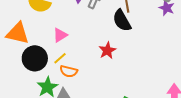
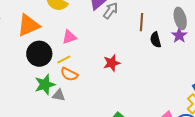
black semicircle: (122, 20) -> (156, 40), moved, size x0.7
orange triangle: (18, 33) -> (28, 25), turned -50

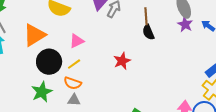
black semicircle: (156, 40) -> (148, 32), moved
orange semicircle: (69, 74) -> (73, 83), moved
green star: (45, 85) -> (42, 92), moved

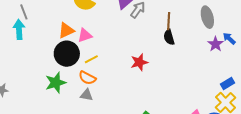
purple star: (185, 24) -> (216, 44), moved
orange triangle: (34, 35) -> (66, 30), moved, size x0.7
pink triangle: (77, 41) -> (85, 35), moved

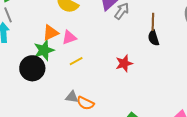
black circle: (67, 54) -> (32, 68), moved
orange semicircle: (87, 78) -> (85, 103), moved
green star: (56, 83) -> (44, 50), moved

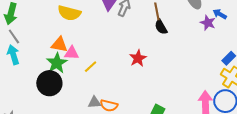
orange triangle: (51, 33) -> (59, 45), turned 48
pink triangle: (69, 37) -> (72, 53), moved, turned 35

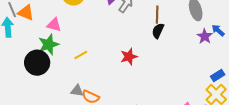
black semicircle: (161, 27) -> (158, 31), turned 42
orange triangle: (59, 45) -> (26, 13), moved
pink triangle: (72, 53) -> (54, 25), moved

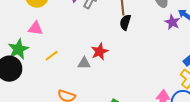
pink triangle: (54, 25) -> (35, 28), moved
gray triangle: (77, 91) -> (84, 63), moved

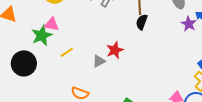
green star: (18, 49) -> (42, 35), moved
gray triangle: (84, 63) -> (99, 61), turned -32

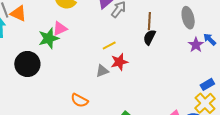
pink triangle: (52, 24) -> (60, 29), turned -42
yellow line: (67, 52) -> (109, 46), moved

